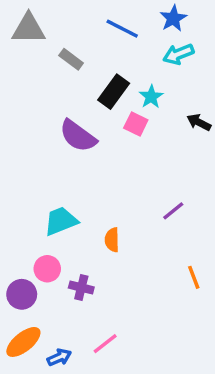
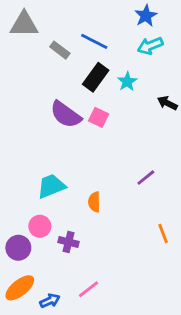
blue line: (122, 29) -> (94, 41), moved
pink square: (136, 124) -> (99, 117), moved

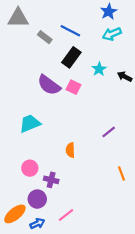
cyan star: (127, 82) -> (99, 69), moved
cyan trapezoid: (51, 186) -> (30, 123), moved
purple circle: (18, 248) -> (37, 199), moved

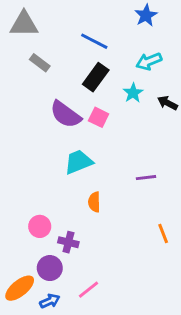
cyan arrow: (112, 34) -> (149, 61), moved
gray rectangle: (45, 37) -> (40, 63), moved
cyan trapezoid: (30, 123) -> (78, 162), moved
purple line: (109, 132) -> (146, 178), turned 32

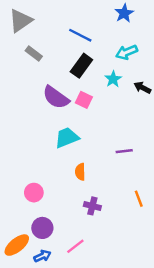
gray triangle: (24, 24) -> (20, 21), turned -35
purple cross: (68, 242) -> (92, 206), moved

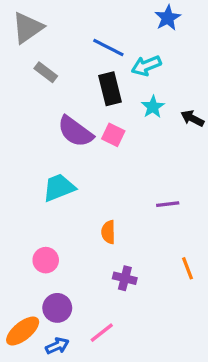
cyan arrow: (127, 52) -> (146, 66), moved
black rectangle: (81, 66) -> (110, 89), turned -50
cyan trapezoid: (67, 138) -> (59, 188), moved

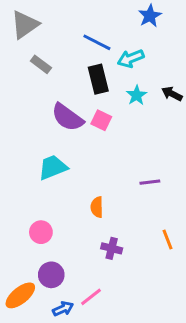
black arrow: (192, 118) -> (172, 94), moved
blue arrow: (57, 346) -> (63, 309), moved

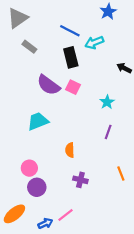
cyan star: (137, 95) -> (107, 102), moved
purple line: (150, 182) -> (108, 132), turned -64
purple circle: (51, 275) -> (37, 187), moved

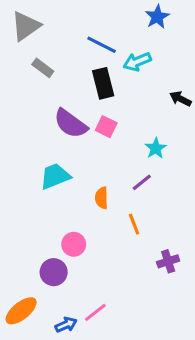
purple line: (108, 132) -> (142, 182), moved, turned 32
orange semicircle: (70, 150) -> (102, 198), moved
pink circle: (29, 168) -> (74, 244), moved
orange line: (121, 173) -> (134, 224), moved
purple cross: (80, 180) -> (168, 261), moved, turned -32

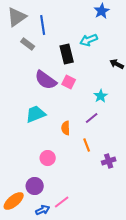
blue line: (102, 45) -> (43, 25), moved, turned 54
purple cross: (168, 261) -> (109, 161), moved
purple circle: (54, 272) -> (35, 186), moved

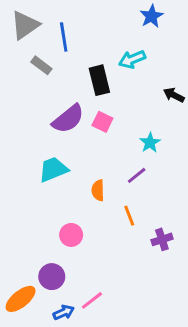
purple semicircle: (46, 80) -> (68, 119), turned -75

